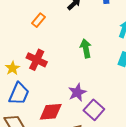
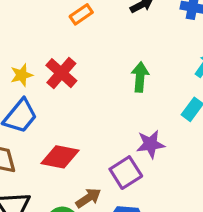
purple star: (77, 92) -> (150, 144), moved

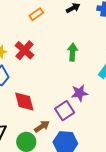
red diamond: (60, 157) -> (24, 101), turned 65

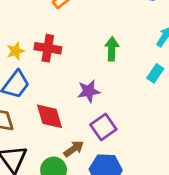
red cross: (24, 50) -> (48, 48), turned -30
purple star: (79, 93) -> (89, 91), moved

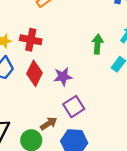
green arrow: (112, 49) -> (98, 44), moved
red diamond: (49, 116) -> (35, 73), moved, turned 40

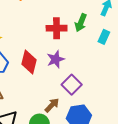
red cross: (31, 40) -> (57, 28), moved
green arrow: (98, 44) -> (81, 23), turned -150

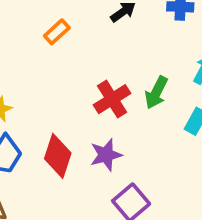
red cross: (57, 28) -> (112, 99), turned -36

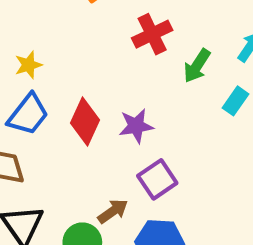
red cross: (112, 99) -> (152, 34), moved

